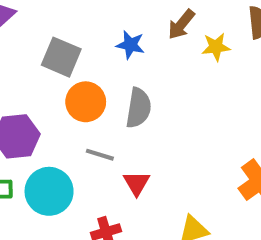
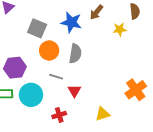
blue star: (130, 45) -> (71, 22), size x1.5
yellow star: (216, 47) -> (120, 29), moved

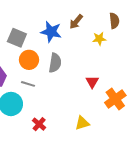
gray line: (56, 77) -> (28, 84), moved
red triangle: (74, 91) -> (92, 82), moved
red cross: (59, 115) -> (39, 124), turned -32

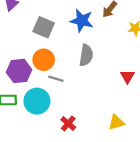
orange circle: (29, 60) -> (44, 60), moved

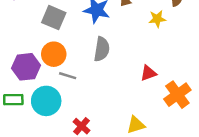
red triangle: (127, 77) -> (148, 73), turned 40

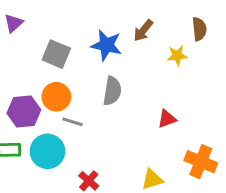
orange cross: (177, 95) -> (201, 162), moved, turned -32

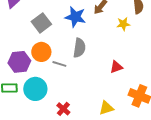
gray square: (56, 54) -> (41, 23), turned 30
gray line: (73, 122) -> (59, 64), moved

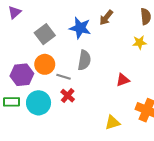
yellow star: (123, 24) -> (139, 42), moved
red cross: (63, 109) -> (68, 96), moved

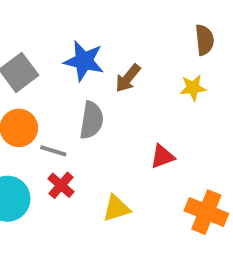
brown arrow: (106, 17) -> (128, 78), moved
yellow triangle: (112, 123) -> (116, 208), moved

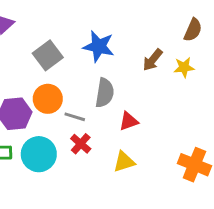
brown semicircle: (204, 40) -> (193, 30), turned 30
brown arrow: (128, 78) -> (153, 60), moved
red triangle: (162, 157) -> (129, 121), moved

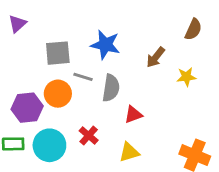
gray square: (48, 55) -> (58, 53), turned 32
yellow star: (184, 67) -> (186, 77), moved
gray line: (75, 117) -> (83, 77), moved

